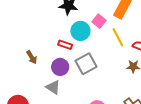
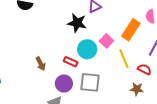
brown arrow: (32, 57) -> (41, 64), moved
gray square: (86, 64) -> (90, 82), turned 30

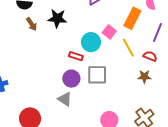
black star: (77, 23) -> (57, 18), moved
brown arrow: (41, 64) -> (32, 24), moved

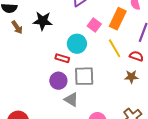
pink square: (109, 32) -> (94, 25), moved
gray triangle: (65, 99) -> (71, 100), moved

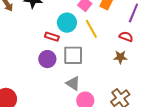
yellow line: (115, 48) -> (91, 29), moved
gray triangle: (71, 100) -> (73, 83), moved

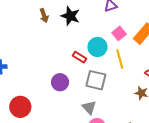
purple circle: (47, 59) -> (60, 82), moved

